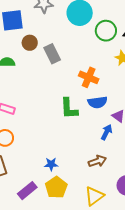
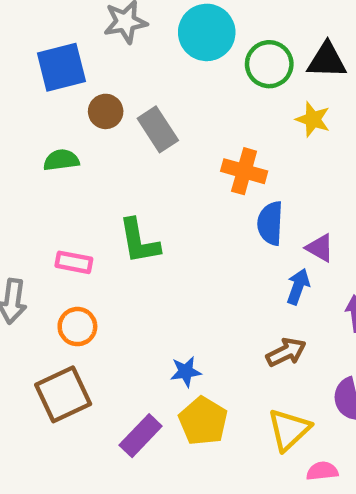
blue semicircle: (97, 102) -> (270, 223), turned 108
green L-shape: (69, 108) -> (139, 241), moved

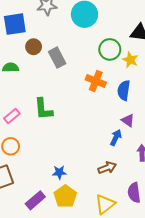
green circle: (269, 64) -> (110, 49), moved
blue semicircle: (270, 223) -> (124, 90), moved
pink rectangle: (74, 262) -> (12, 116), turned -56

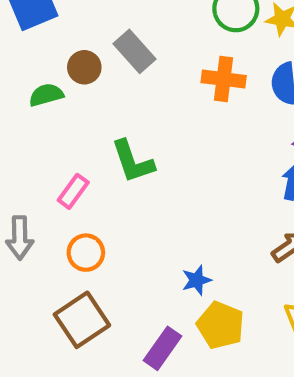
brown circle: (34, 47) -> (84, 67), moved

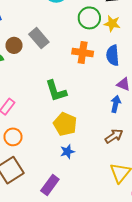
green L-shape: (133, 162) -> (56, 91), moved
yellow pentagon: (221, 325) -> (65, 124), moved

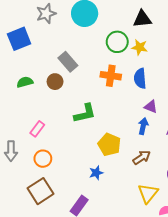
brown circle: (14, 45) -> (55, 82), moved
green L-shape: (56, 91) -> (85, 113), turned -85
yellow pentagon: (65, 124) -> (109, 145), moved

